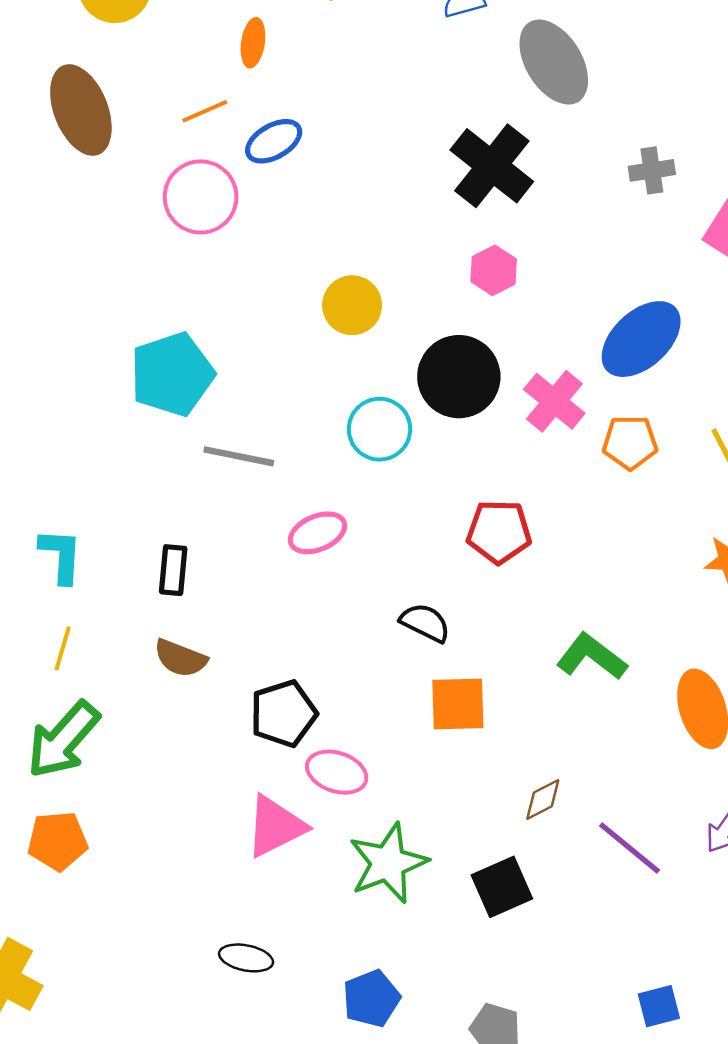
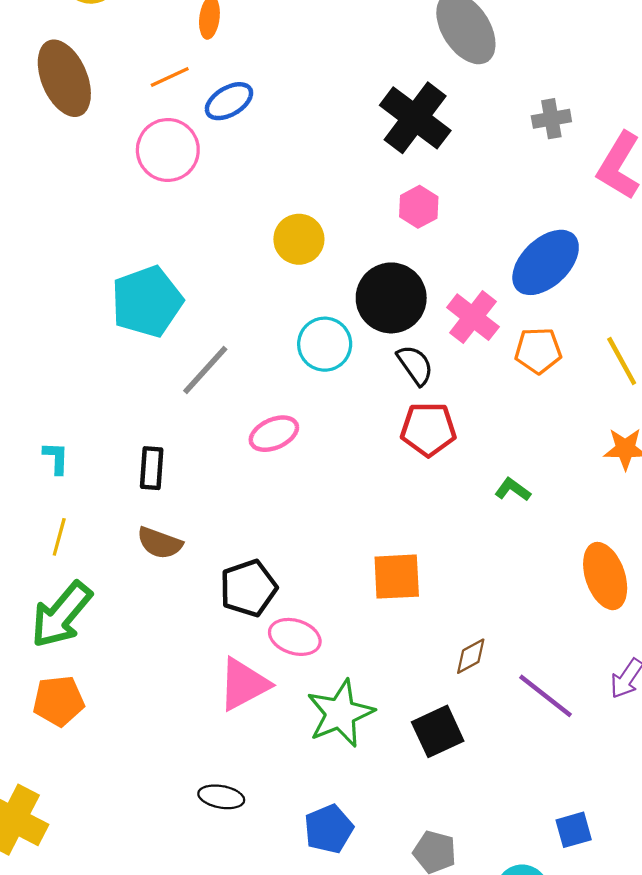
gray line: (239, 456) -> (205, 370), turned -58
cyan L-shape: (61, 556) -> (56, 458), size x0.7
black semicircle: (425, 623) -> (415, 365), moved, turned 30
green L-shape: (592, 657) -> (513, 490), moved, size x0.6

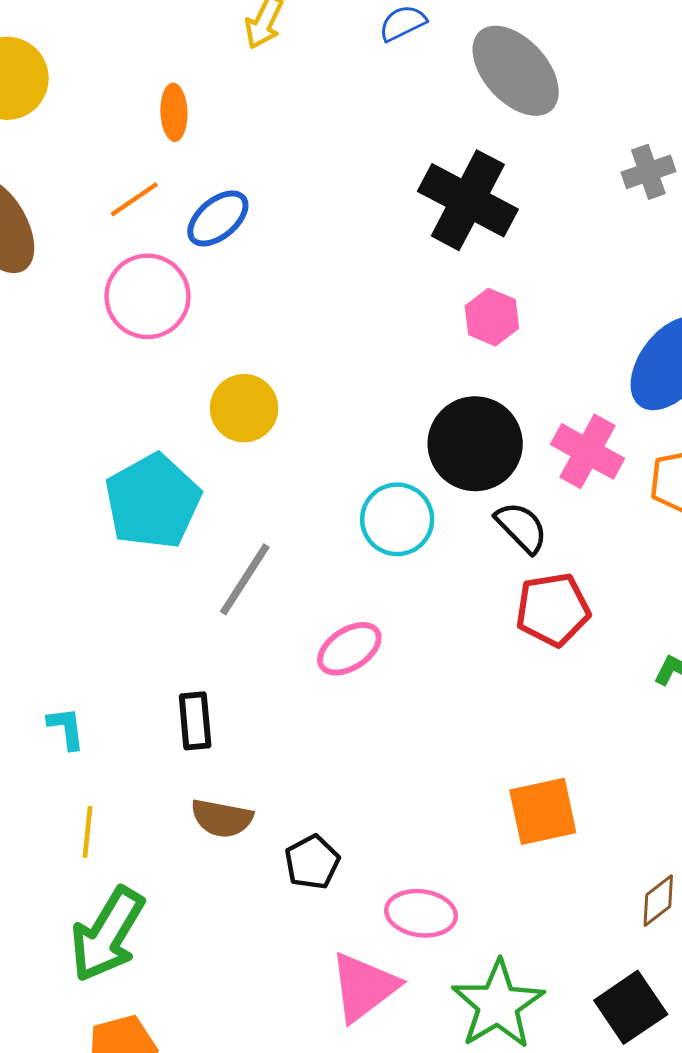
yellow circle: (299, 239) -> (244, 408), moved
black pentagon: (248, 588) -> (312, 862), moved, size x0.7

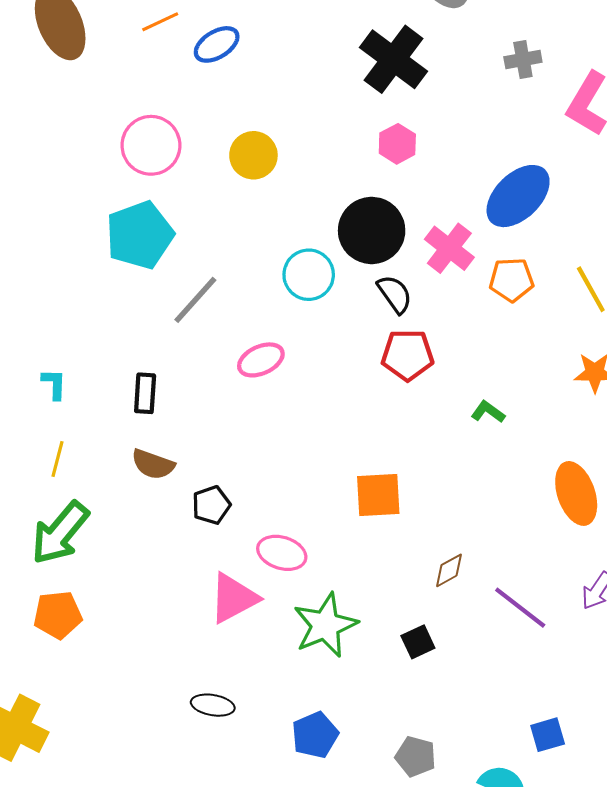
pink circle: (148, 296) -> (151, 145), moved
yellow circle: (244, 408) -> (253, 155), moved
black square: (631, 1007) -> (418, 642), size x0.7

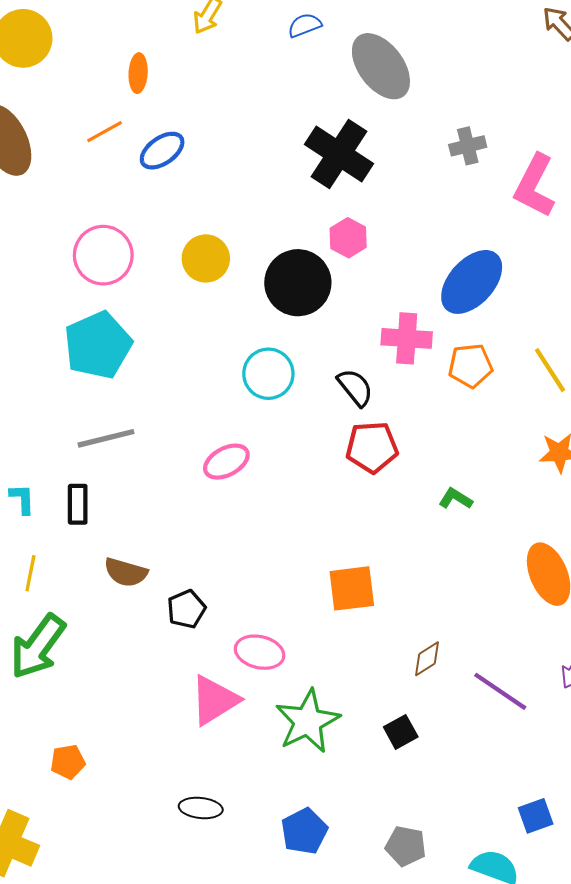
black circle: (372, 230) -> (298, 283), moved
pink cross: (449, 248) -> (407, 338), turned -30
gray line: (195, 300) -> (106, 438), moved, turned 38
black rectangle: (145, 393) -> (78, 504), moved
orange pentagon: (58, 615) -> (68, 762), moved, size x0.7

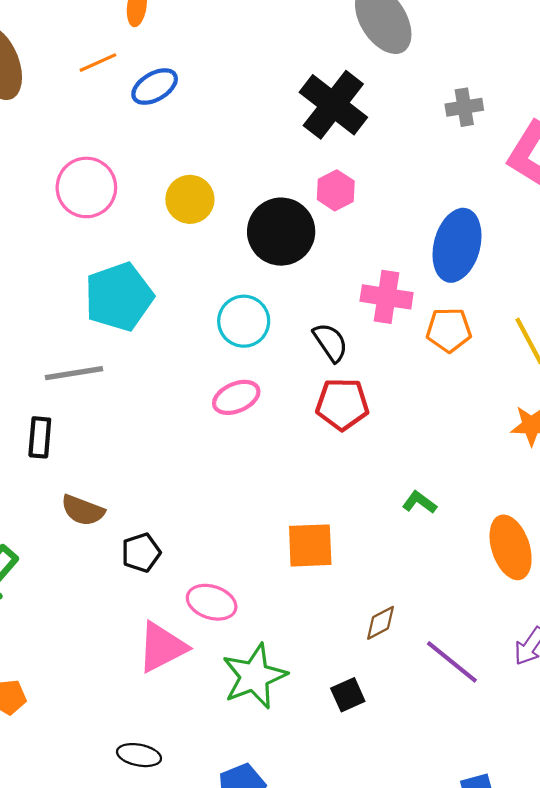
blue ellipse: (472, 282) -> (457, 245), turned -32
cyan pentagon: (98, 345) -> (119, 297), moved
pink ellipse: (226, 462) -> (236, 397), moved
green L-shape: (456, 499) -> (419, 502), moved

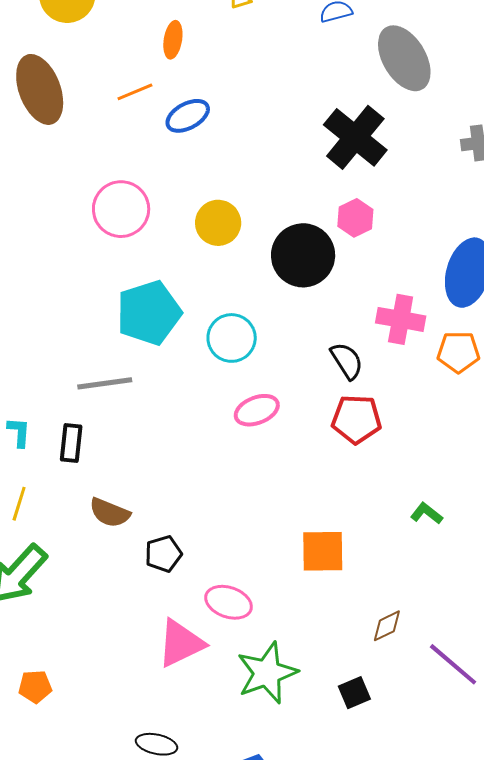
cyan circle: (244, 321) -> (232, 338), moved

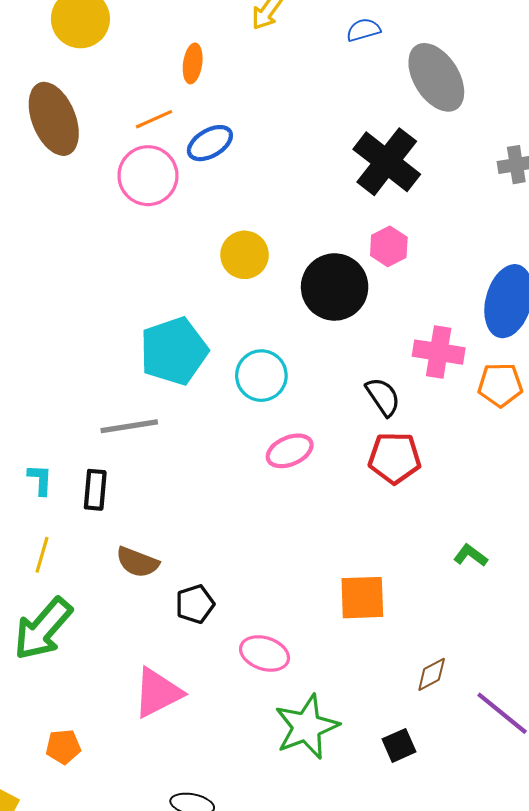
pink circle: (121, 209) -> (148, 176), moved
pink triangle: (181, 643) -> (158, 693), moved

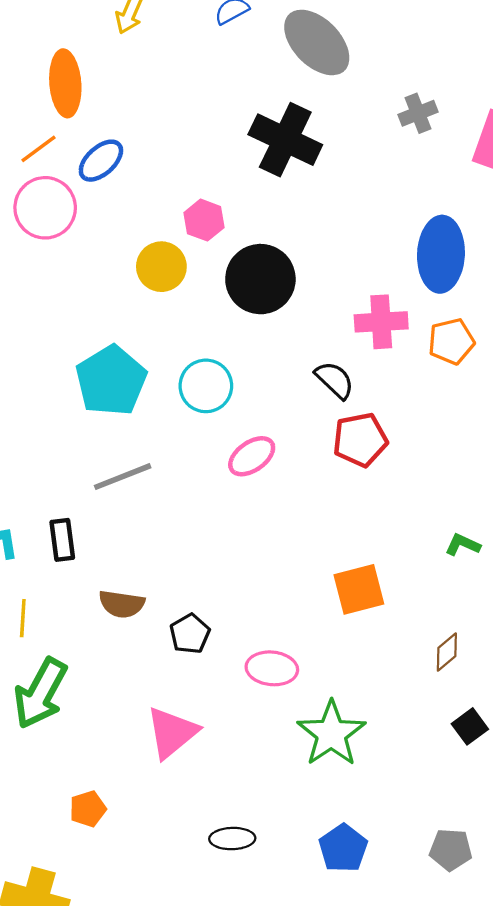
orange ellipse: (193, 63) -> (65, 83), size x1.6
pink hexagon: (389, 246) -> (204, 220), moved
gray line: (129, 426) -> (123, 477), moved
green L-shape: (470, 555) -> (463, 545), moved
black square: (399, 745) -> (470, 726), moved

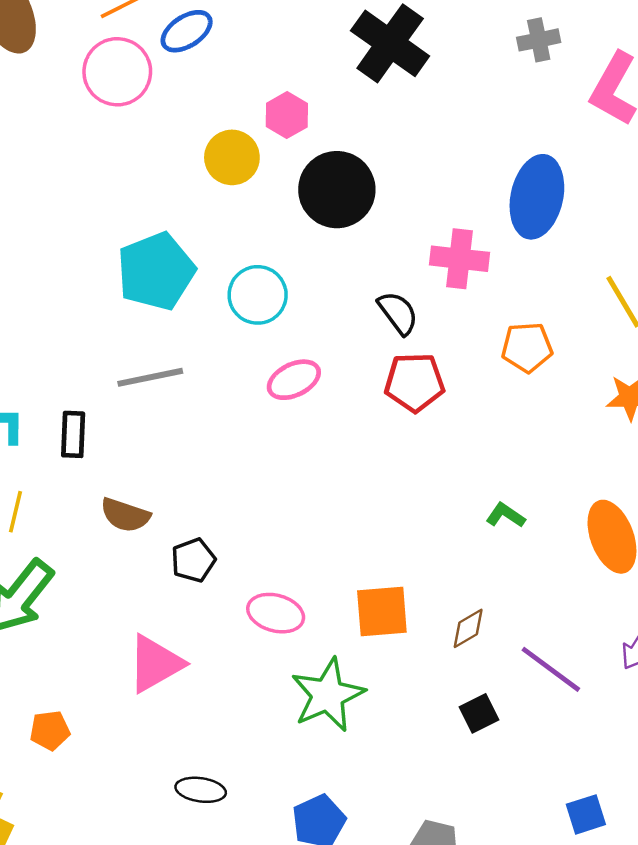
orange pentagon: (451, 341) -> (527, 347), moved
orange square: (359, 589) -> (382, 612), moved

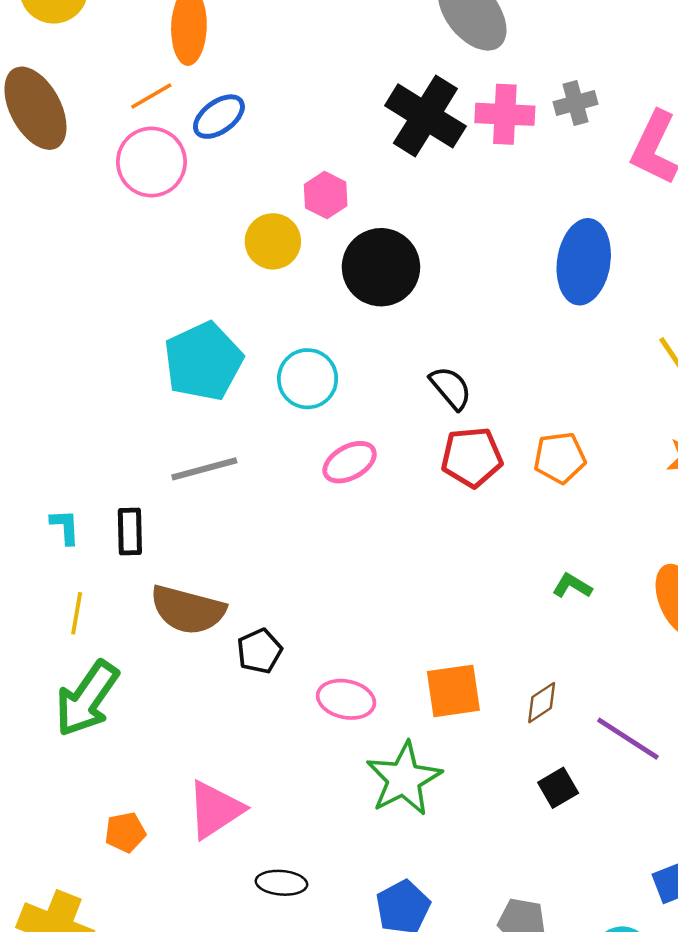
pink cross: (459, 259) -> (505, 114), moved
orange pentagon: (527, 347) -> (560, 458), moved
brown semicircle: (125, 515) -> (188, 610), size x1.5
pink triangle: (155, 664) -> (215, 810), moved

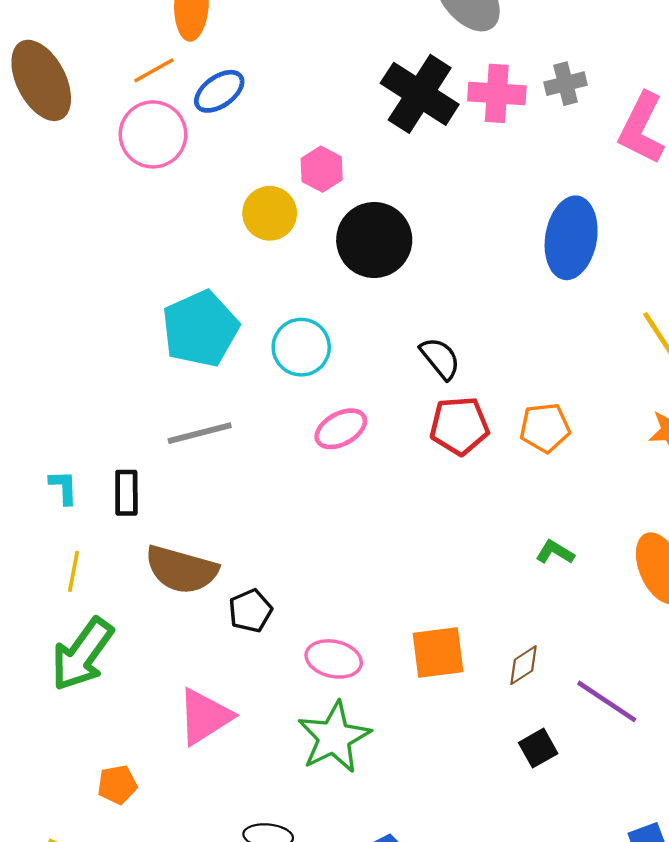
green star: (404, 779) -> (334, 737), moved
pink triangle: (215, 810) -> (205, 717), moved

